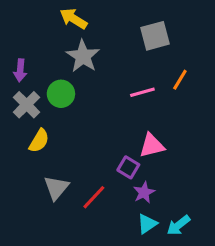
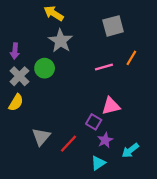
yellow semicircle: (39, 141) -> (16, 102), moved
cyan triangle: (147, 224) -> (98, 163), moved
cyan arrow: (178, 225) -> (130, 150), moved

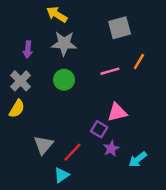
gray star: (61, 41) -> (64, 43), turned -30
purple arrow: (15, 51) -> (28, 49), moved
green circle: (45, 68) -> (64, 80), moved
cyan triangle: (98, 163) -> (62, 175), moved

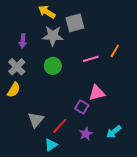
gray square: (120, 28) -> (75, 23), moved
purple star: (111, 149) -> (86, 134), moved

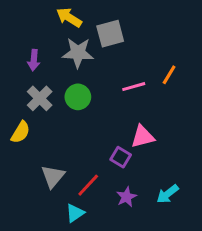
gray cross: (17, 67) -> (40, 98), moved

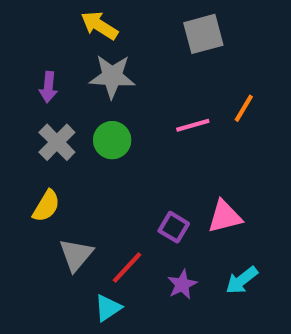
gray square: (110, 34) -> (203, 34), moved
yellow semicircle: (21, 132) -> (46, 206), moved
pink triangle: (143, 137) -> (225, 217), moved

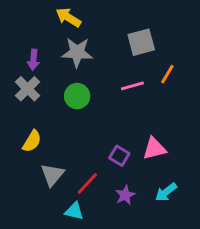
gray square: (203, 34) -> (141, 42), moved
gray cross: (57, 142) -> (28, 89), moved
cyan triangle: (108, 308) -> (74, 211), turned 48

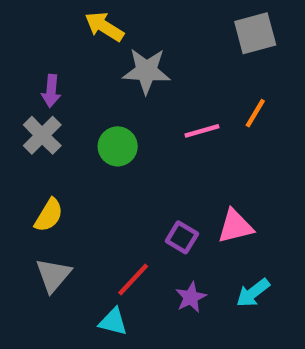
gray square: (141, 42) -> (255, 33), moved
gray star: (77, 52) -> (146, 71), moved
gray triangle: (52, 175) -> (53, 275), moved

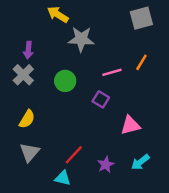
purple square: (182, 237) -> (101, 99), moved

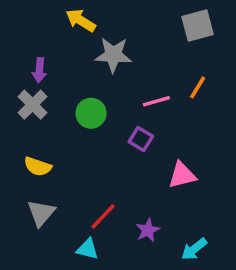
yellow semicircle: (27, 119) -> (38, 167), turned 78
cyan arrow: (140, 162) -> (194, 249), moved

